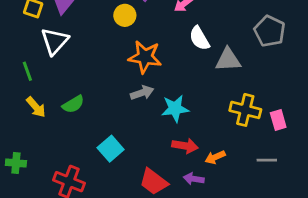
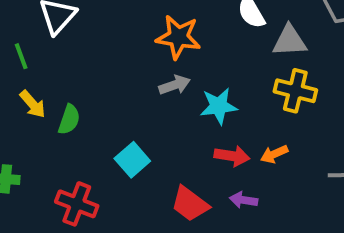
green semicircle: (73, 104) -> (69, 120), moved, turned -40
yellow cross: (245, 110) -> (295, 91), moved
orange arrow: (215, 157) -> (274, 154), moved

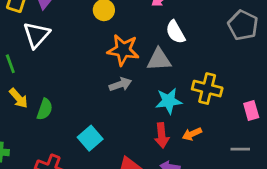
gray triangle: (290, 41) -> (159, 60), moved
cyan star: (219, 106) -> (169, 101), moved
red arrow: (232, 156) -> (162, 135), turned 75

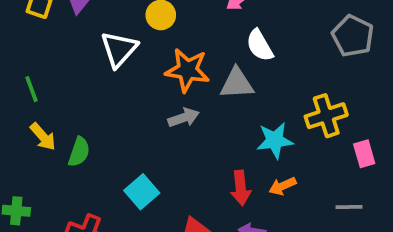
white triangle: (36, 35) -> (119, 49), moved
yellow cross: (207, 89) -> (326, 116), moved, turned -32
cyan star: (169, 101) -> (275, 140), moved

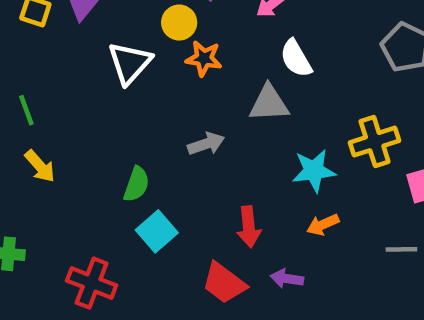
orange star: (187, 70) -> (204, 58), moved, size x0.7
green semicircle: (79, 152) -> (136, 184), moved
red arrow: (241, 188) -> (249, 227), moved

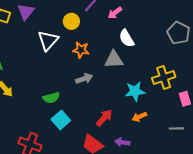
orange star: (204, 58) -> (81, 50), moved
green semicircle: (136, 184) -> (51, 98), turned 56
red arrow: (249, 227) -> (104, 118), turned -132

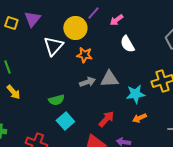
yellow circle: (71, 21) -> (75, 28), size x1.5
gray triangle: (114, 60) -> (109, 79), moved

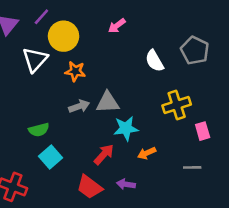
purple line: (93, 13) -> (41, 17), moved
white semicircle: (127, 44) -> (154, 61), moved
cyan star: (135, 94) -> (126, 128), moved

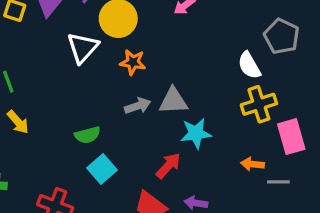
white semicircle: (154, 61) -> (249, 65), moved
pink rectangle: (203, 131) -> (291, 137), size x1.5
orange arrow: (147, 153) -> (252, 164), moved, turned 30

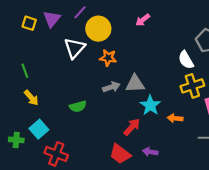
cyan star: (196, 133) -> (150, 105), turned -30
orange arrow: (252, 164) -> (175, 118), moved
cyan square: (102, 169) -> (39, 129), moved

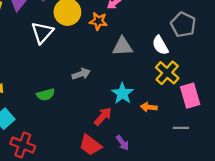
orange star: (108, 58) -> (98, 21), moved
gray triangle: (135, 84) -> (122, 46), moved
yellow cross: (192, 86) -> (167, 73), turned -30
purple arrow: (150, 152) -> (122, 143), turned -136

